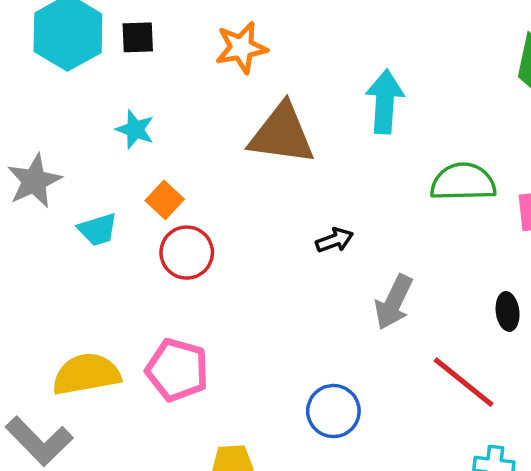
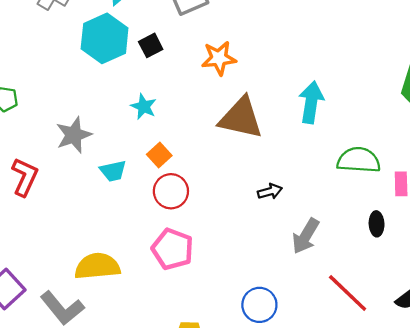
black square: (138, 37) -> (151, 45), turned -30
black ellipse: (508, 311) -> (377, 224), moved
pink pentagon: (177, 370) -> (172, 249), moved

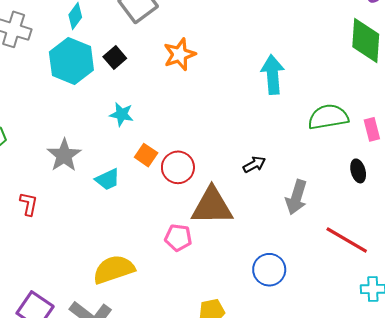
brown triangle: (241, 118) -> (212, 206), moved
red L-shape: (25, 177) -> (29, 204), size x0.7
red circle: (171, 191) -> (178, 167), moved
pink pentagon: (172, 249) -> (178, 238), size x0.7

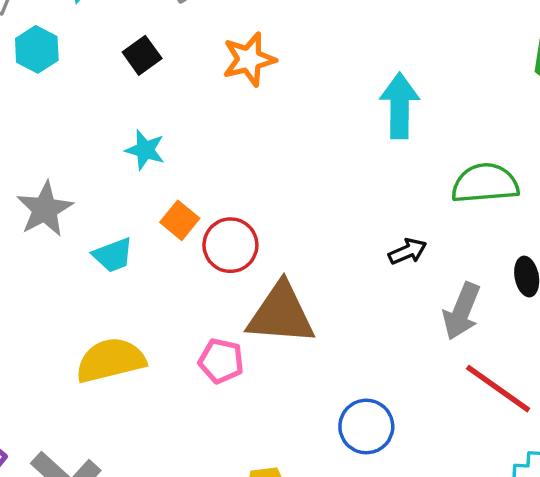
cyan hexagon: (71, 61) -> (37, 49), moved, size x0.6
black arrow: (254, 164) -> (408, 251), moved
gray arrow: (296, 197) -> (462, 311), moved
yellow semicircle: (114, 269) -> (111, 360), moved

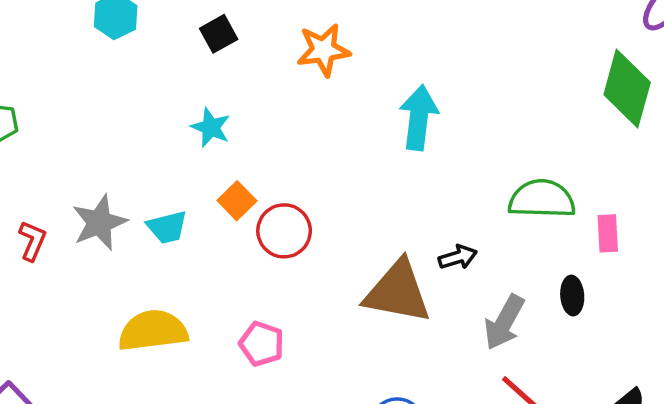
cyan arrow: (400, 106) -> (419, 118), moved
gray star: (45, 209) -> (99, 223), moved
brown triangle: (281, 314) -> (398, 292), moved

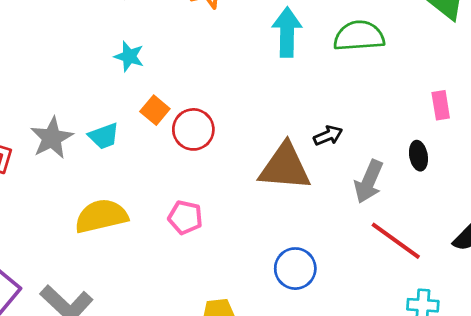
green semicircle: (542, 199) -> (359, 36), moved

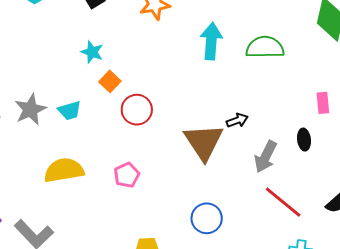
orange square: (155, 110) -> (110, 81), moved
brown triangle: (285, 167) -> (204, 142), turned 48
pink pentagon: (185, 217) -> (127, 175), turned 30

